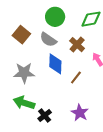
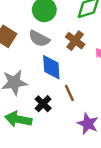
brown line: (76, 78) -> (69, 93), moved, turned -56
black cross: (45, 116) -> (43, 104), moved

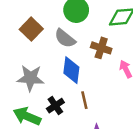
brown cross: (75, 41) -> (101, 48), turned -30

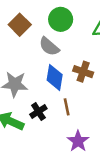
brown square: (31, 29) -> (20, 25), moved
brown cross: (101, 48) -> (83, 72), moved

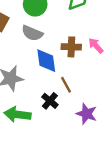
black cross: (38, 112) -> (50, 101), moved

